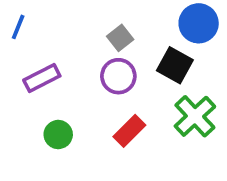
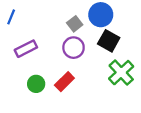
blue circle: (199, 23) -> (101, 15), moved
red rectangle: (129, 131) -> (64, 82), moved

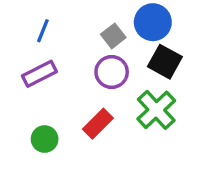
blue line: (11, 17) -> (43, 31), moved
green cross: (121, 73) -> (156, 110), moved
green circle: (36, 84) -> (45, 139), moved

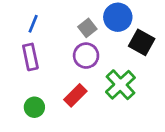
black square: (165, 62) -> (142, 42), moved
purple rectangle: (39, 74) -> (30, 57), turned -75

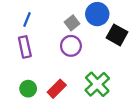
green cross: (120, 85) -> (97, 84), moved
red rectangle: (75, 95) -> (57, 89), moved

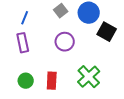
gray square: (72, 23) -> (61, 11), moved
red rectangle: (57, 89) -> (52, 81), turned -42

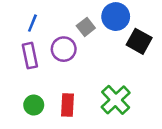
gray square: (61, 11) -> (86, 27), moved
purple circle: (65, 42) -> (64, 49), moved

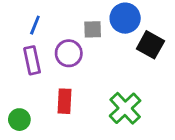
gray square: (86, 27) -> (93, 29), turned 36
green circle: (34, 105) -> (19, 120), moved
red rectangle: (68, 105) -> (64, 101), moved

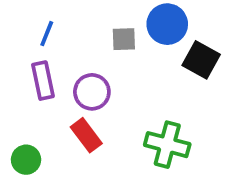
purple circle: (69, 53) -> (92, 92), moved
red rectangle: (64, 101) -> (86, 135), turned -40
green cross: (125, 108) -> (167, 145), turned -32

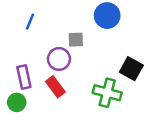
gray square: (124, 39) -> (76, 40), moved
black square: (201, 60) -> (131, 69), moved
purple rectangle: (43, 81) -> (24, 77), moved

